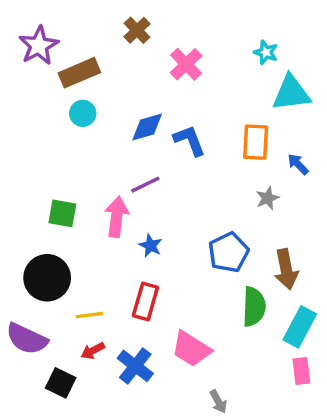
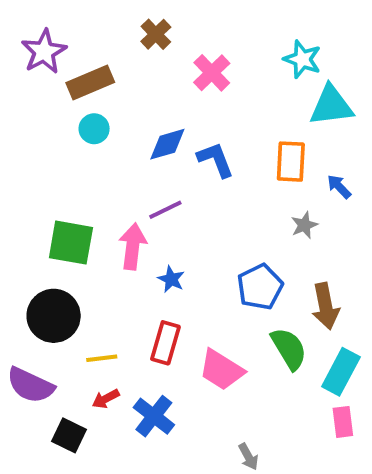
cyan star: (266, 52) -> (302, 59), size x1.4
green square: (62, 213) -> (71, 243), size x1.4
green semicircle: (254, 307) -> (289, 349), turned -33
pink trapezoid: (191, 349) -> (221, 370), moved

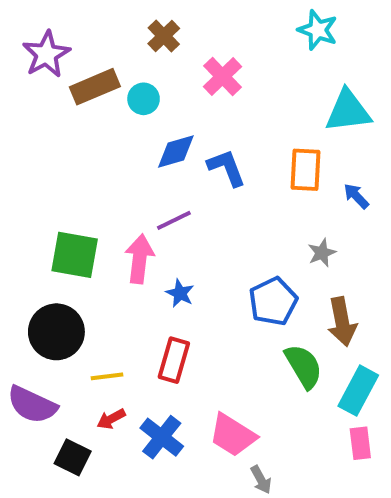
cyan star: (302, 59) -> (318, 30), moved
cyan circle: (94, 129) -> (144, 99), moved
gray star: (304, 225) -> (322, 253), moved
pink trapezoid: (221, 370) -> (233, 435), moved

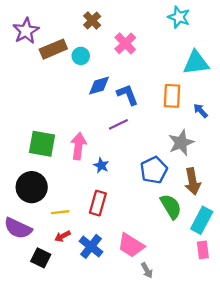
purple line: (174, 220) -> (118, 124), moved
gray star: (322, 253) -> (181, 143), size x1.6

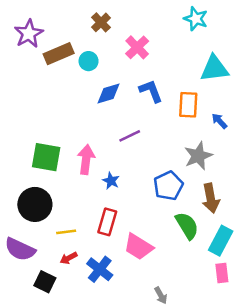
blue L-shape: (128, 95) -> (151, 91), moved
pink trapezoid: (131, 245) -> (138, 247), moved

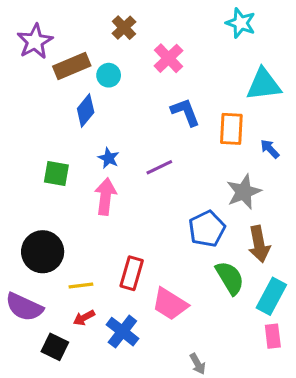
blue diamond: (108, 94) -> (86, 111), moved, turned -35
green square: (46, 157) -> (56, 173), moved, size x0.7
blue star: (111, 181) -> (109, 158), moved

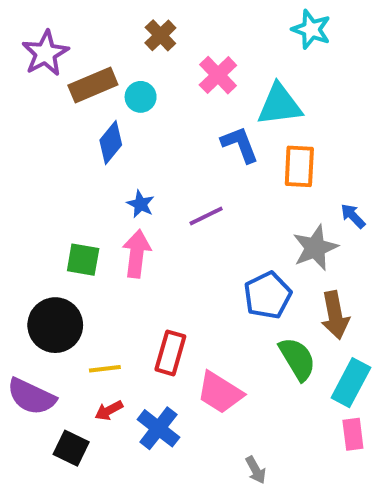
cyan triangle: (264, 84) -> (279, 105), moved
blue arrow: (270, 149) -> (353, 216), moved
green square: (56, 173) -> (83, 260), moved

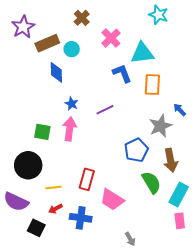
blue diamond: (111, 143) -> (56, 72), turned -40
blue cross: (158, 428) -> (81, 218), turned -30

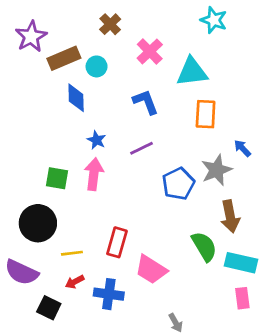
blue L-shape: (122, 73) -> (146, 102), moved
blue pentagon: (136, 150) -> (178, 184), moved
cyan rectangle: (179, 195) -> (241, 263), turned 75

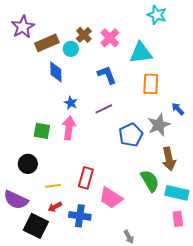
brown cross: (110, 24) -> (84, 35), moved
black circle: (38, 223) -> (28, 164), size x0.7
black square: (49, 308) -> (36, 226), size x1.4

